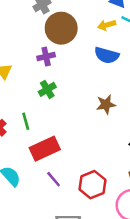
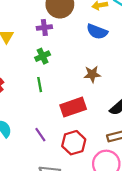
green line: (26, 121) -> (40, 85), moved
red rectangle: (45, 149) -> (73, 107), moved

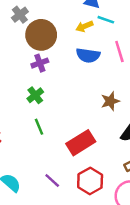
purple cross: (44, 27) -> (40, 63), moved
brown star: (92, 74) -> (110, 101), moved

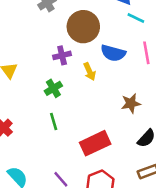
yellow arrow: (84, 26) -> (90, 72), moved, turned -98
brown circle: (41, 35) -> (83, 27), moved

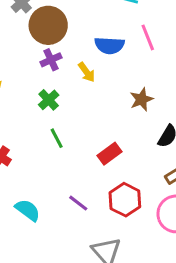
brown circle: (83, 27) -> (48, 25), moved
red rectangle: (95, 143) -> (110, 154), size x0.7

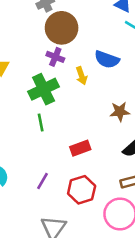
purple cross: (51, 60) -> (55, 57), turned 30
green cross: (49, 100) -> (44, 89), size x1.6
purple line: (78, 203) -> (42, 181), turned 66

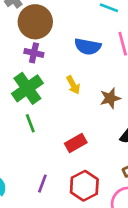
yellow arrow: (81, 76) -> (73, 85), moved

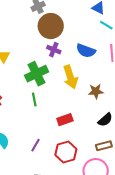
purple cross: (34, 53) -> (54, 50), moved
yellow arrow: (73, 85) -> (70, 77), size x1.6

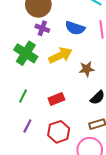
green cross: (37, 74) -> (26, 53), turned -30
yellow arrow: (70, 77) -> (60, 55), turned -95
green line: (34, 100) -> (23, 96), moved, turned 40

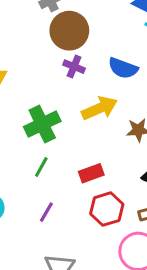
green cross: (26, 53) -> (42, 124), moved, turned 30
red hexagon: (59, 132) -> (107, 209), moved

